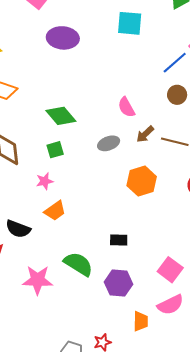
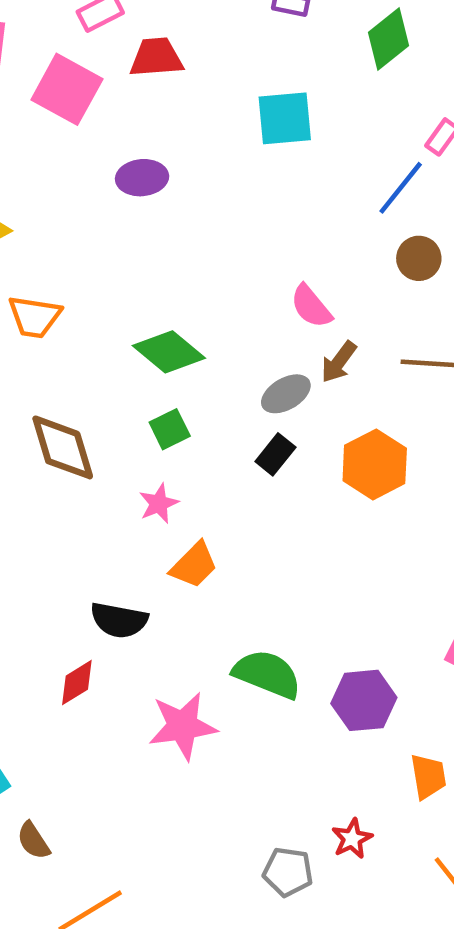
purple ellipse: (63, 38) -> (142, 178), size x0.7
brown arrow: (145, 134) -> (339, 362), moved
black rectangle: (119, 240) -> (275, 454), moved, turned -42

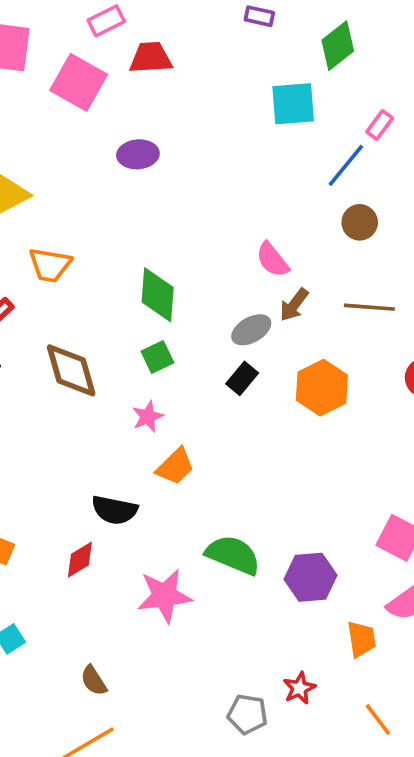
cyan square: (285, 118) -> (293, 104), moved
green diamond: (169, 352) -> (158, 295), turned 54
brown semicircle: (33, 841) -> (94, 681), moved

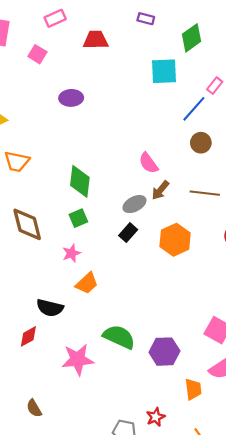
red trapezoid: (151, 58) -> (96, 40), moved
pink square: (79, 82) -> (37, 54), size x0.6

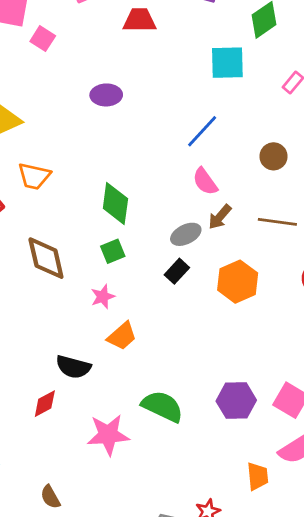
pink square: (37, 54) -> (43, 39), moved
blue line: (194, 109) -> (202, 131), moved
purple hexagon: (164, 352) -> (236, 401), moved

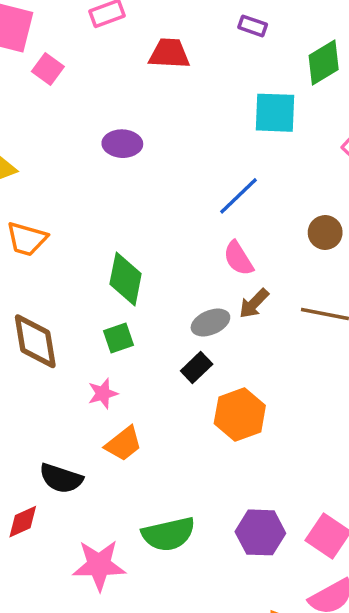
orange hexagon: (238, 282) -> (240, 414), moved
green semicircle: (162, 406) -> (168, 534), turned 138

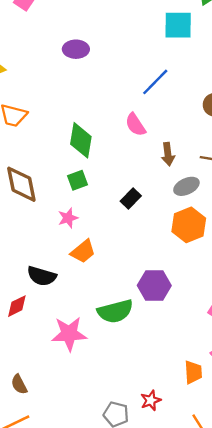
pink semicircle: (238, 258) -> (135, 125), moved
brown arrow: (254, 303) -> (168, 154), turned -50
gray ellipse: (210, 322) -> (186, 186), moved
orange hexagon: (240, 414) -> (189, 225), moved
purple hexagon: (260, 532) -> (154, 286), moved

